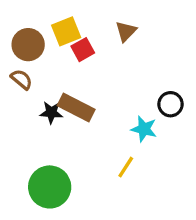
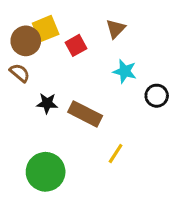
yellow square: (66, 31) -> (46, 29), moved
brown rectangle: (76, 108) -> (85, 114), moved
cyan star: (144, 129) -> (125, 71), moved

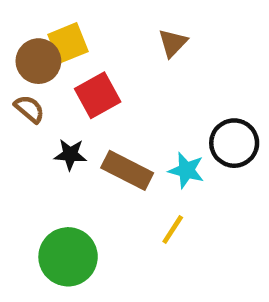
red square: (76, 45) -> (98, 95), moved, size x1.4
cyan star: (125, 71) -> (186, 170), moved
black circle: (157, 96) -> (234, 143), size x1.4

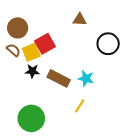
yellow square: (68, 43) -> (31, 52), moved
brown triangle: (173, 43) -> (80, 20), turned 48
black circle: (234, 143) -> (108, 44), moved

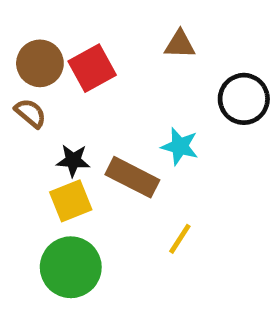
red square: (45, 44) -> (92, 68), moved
yellow square: (31, 52) -> (71, 201), moved
cyan star: (86, 78) -> (180, 146), moved

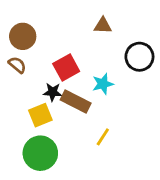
red square: (92, 68) -> (66, 68), moved
cyan star: (180, 146) -> (103, 84), turned -30
black star: (73, 161) -> (53, 92), moved

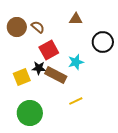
brown semicircle: (17, 65) -> (38, 27), moved
yellow square: (40, 115) -> (22, 77), moved
yellow line: (103, 137) -> (76, 101), turned 32

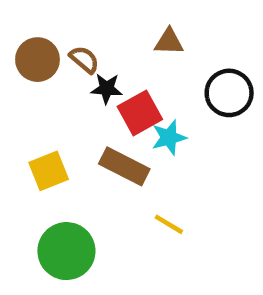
red square: (49, 50) -> (140, 113), moved
black star: (39, 68) -> (107, 88), moved
yellow line: (76, 101) -> (169, 224), turned 56

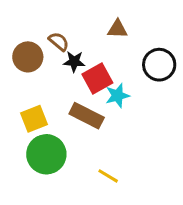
brown circle: (37, 60) -> (28, 57), moved
yellow line: (169, 224) -> (108, 176), moved
green circle: (66, 251) -> (46, 154), moved

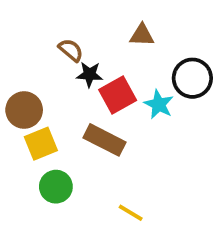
brown circle: (28, 57) -> (24, 110), moved
cyan star: (117, 96) -> (159, 104), moved, turned -30
green circle: (46, 154) -> (56, 187), size x0.7

